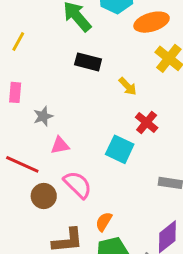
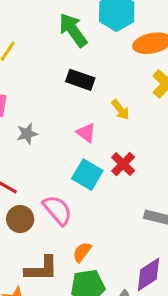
red cross: (147, 122) -> (123, 164), moved
pink triangle: (60, 145) -> (86, 133), moved, turned 42
cyan square: (120, 149) -> (87, 175), moved

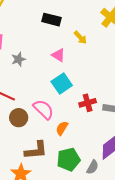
red cross: (123, 164) -> (88, 103), moved, turned 35
cyan square: (87, 175) -> (62, 84), turned 30
orange semicircle: (82, 252) -> (62, 128), moved

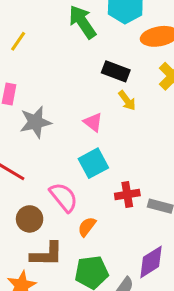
black rectangle: (51, 20) -> (116, 71), moved
gray star: (18, 59) -> (35, 122), size x1.5
brown circle: (19, 118) -> (30, 219), moved

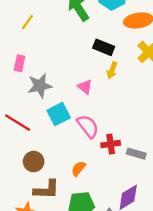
yellow arrow: (127, 101) -> (112, 70), turned 56
cyan square: (93, 163) -> (59, 114), moved
pink semicircle: (64, 197) -> (88, 126), moved

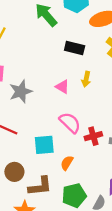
yellow arrow: (112, 70) -> (86, 79), moved
cyan square: (59, 114) -> (44, 145), moved, turned 30
brown circle: (34, 162) -> (14, 172), moved

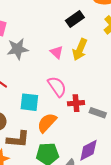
black rectangle: (75, 48) -> (75, 19), turned -60
yellow arrow: (86, 79) -> (80, 50), size x1.5
orange semicircle: (67, 163) -> (47, 123), size x1.5

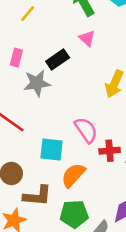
black rectangle: (75, 19) -> (58, 60), moved
pink triangle: (57, 52) -> (87, 38), moved

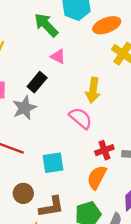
pink semicircle: (86, 130) -> (81, 118), moved
orange semicircle: (73, 175) -> (97, 177), moved

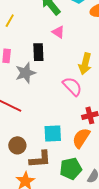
black rectangle: (37, 82) -> (38, 52), turned -48
cyan square: (53, 163) -> (53, 134), moved

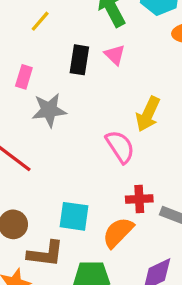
black rectangle: (38, 52) -> (79, 60), moved

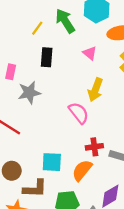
yellow line: (40, 21) -> (37, 28), moved
pink triangle: (115, 55) -> (90, 53), moved

